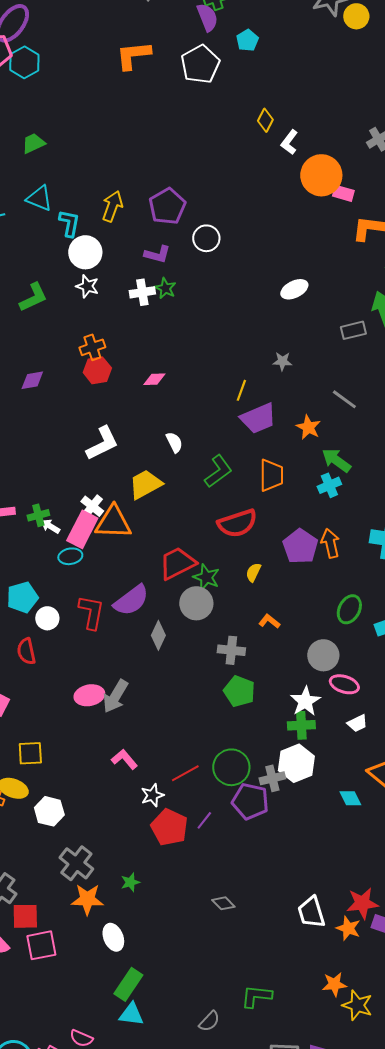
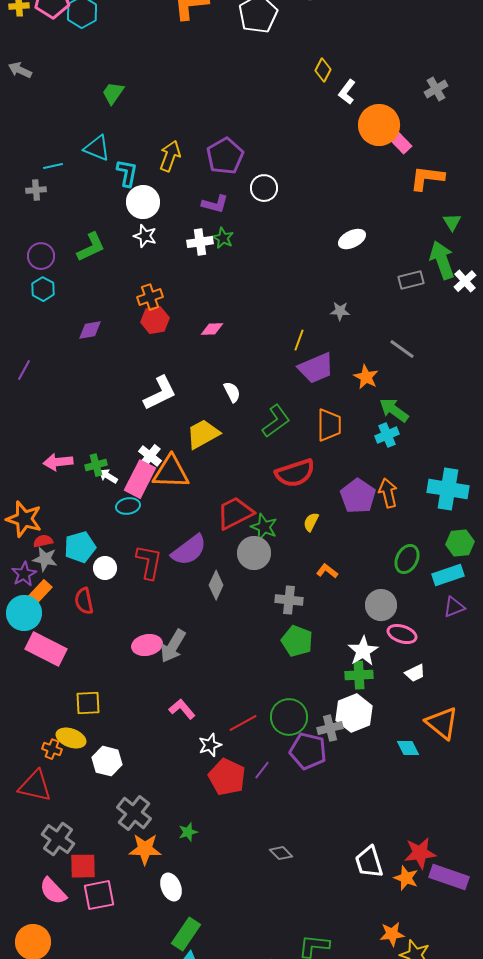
green trapezoid: (33, 143) -> (113, 93), moved, turned -30
pink rectangle: (343, 193) -> (401, 143), turned 30

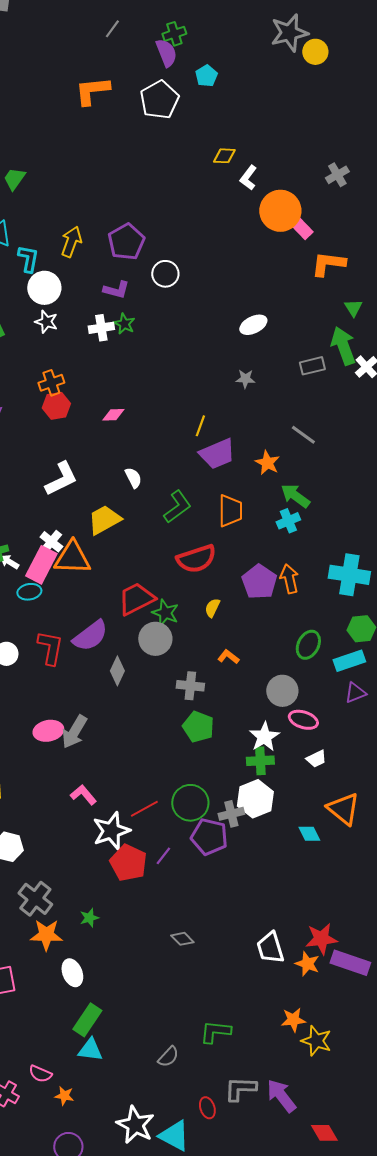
yellow diamond: (323, 70) -> (224, 156), turned 65
gray star: (340, 311) -> (245, 379), moved
white star: (210, 745) -> (111, 831), size x1.6

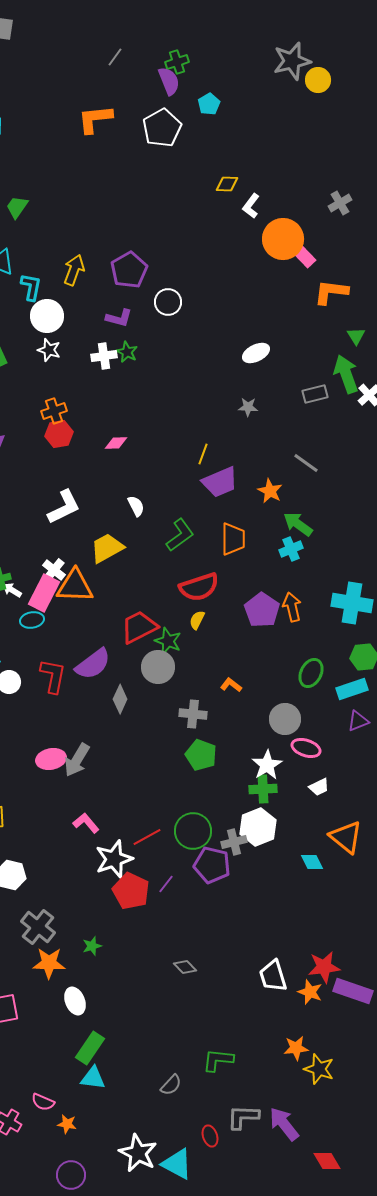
yellow semicircle: (212, 608) -> (197, 620), moved

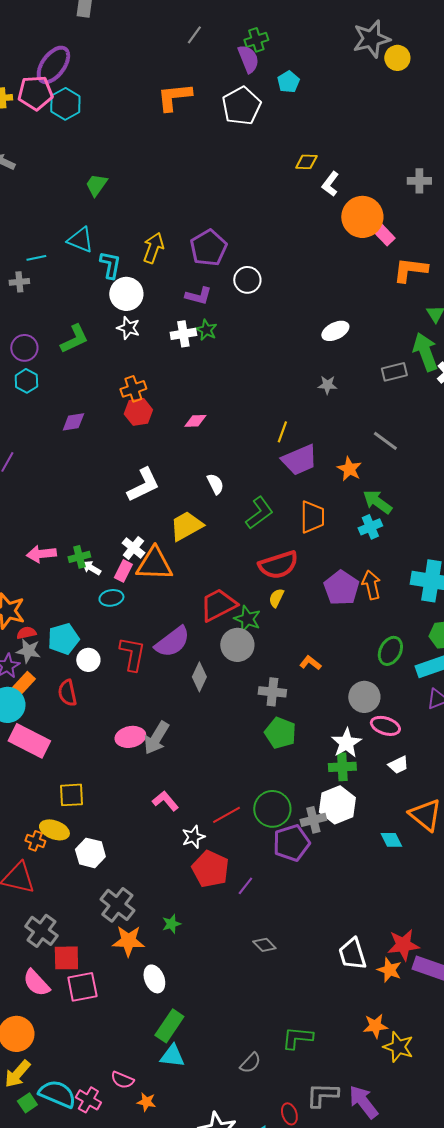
gray cross: (340, 203) -> (419, 181), turned 30
pink rectangle: (44, 593) -> (123, 571), size x0.6
white star: (114, 859) -> (193, 837), size x0.6
purple pentagon: (212, 865) -> (291, 843), turned -30
purple line: (166, 884) -> (245, 886), moved

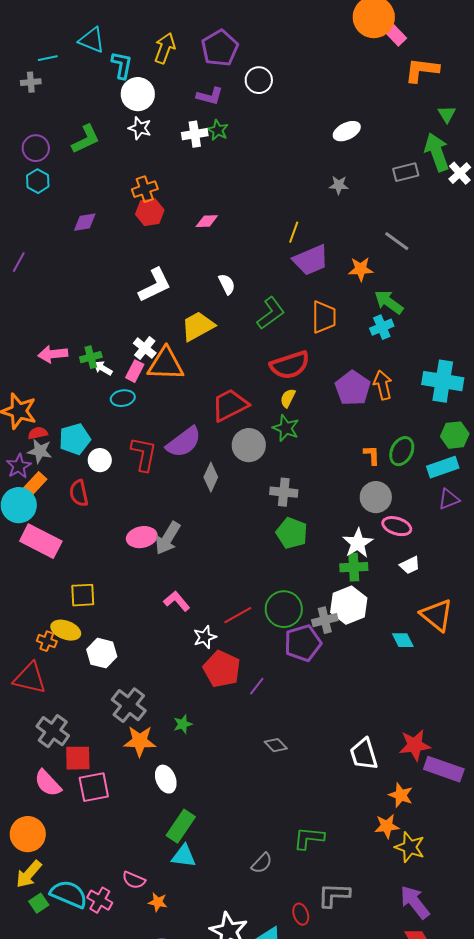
orange star: (349, 469) -> (361, 269), turned -30
green star: (247, 619) -> (286, 428), moved
orange L-shape: (310, 663) -> (372, 455), moved, turned 50
orange star: (389, 970) -> (401, 795), moved
purple arrow: (363, 1102) -> (415, 902), moved

